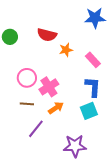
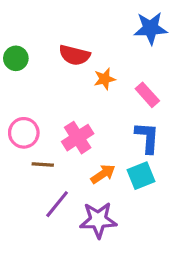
pink circle: (27, 78) -> (24, 133), moved
orange arrow: (56, 108) -> (103, 174), moved
purple star: (75, 146) -> (98, 220), moved

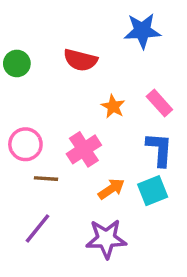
blue star: (151, 28) -> (142, 31), moved
orange star: (105, 79) -> (113, 106), moved, turned -30
purple line: (57, 204) -> (37, 228), moved

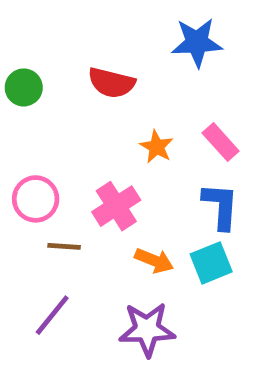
orange arrow: (111, 189) -> (154, 261), turned 56

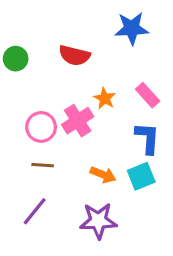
pink circle: (36, 199) -> (41, 127), moved
pink cross: (116, 206) -> (78, 121), moved

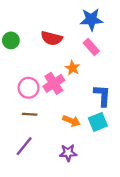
pink rectangle: (148, 95) -> (91, 47), moved
purple star: (98, 221) -> (68, 153), size x0.7

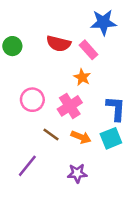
pink rectangle: (91, 47) -> (88, 50), moved
pink cross: (54, 83) -> (70, 106), moved
brown line: (30, 114) -> (51, 135), moved, turned 32

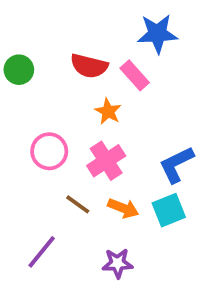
orange star: (82, 77) -> (108, 111), moved
blue L-shape: (116, 108) -> (176, 165), turned -120

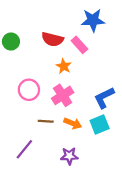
brown line: (78, 204) -> (46, 121), turned -32

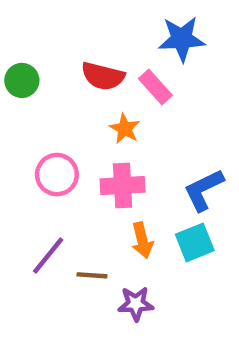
pink cross: (63, 95) -> (123, 186), turned 30
brown line: (46, 121) -> (92, 275), moved
orange arrow: (73, 123) -> (142, 240), turned 54
purple line: (24, 149) -> (48, 256), moved

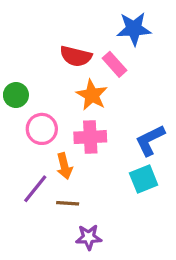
green circle: (22, 80) -> (16, 95), moved
orange star: (125, 129) -> (92, 95), size x1.4
orange arrow: (142, 240) -> (64, 166), moved
purple star: (136, 304) -> (89, 237), moved

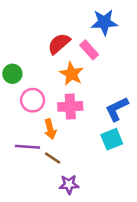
red semicircle: (76, 56) -> (59, 44), turned 125
purple line: (35, 189) -> (28, 147), turned 55
brown line: (68, 203) -> (53, 158), turned 30

